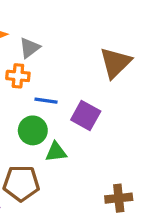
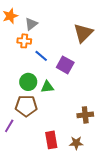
blue line: (46, 101) -> (41, 56), turned 32
green circle: (33, 130) -> (28, 82), moved

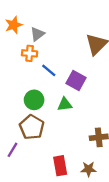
green triangle: (47, 87) -> (65, 104), moved
brown pentagon: (26, 106) -> (32, 127), turned 30

